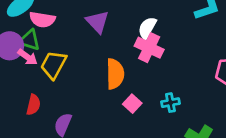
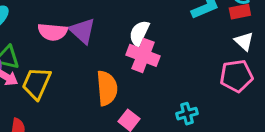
pink semicircle: (42, 20) -> (53, 32), moved
cyan cross: (170, 103) -> (187, 114), moved

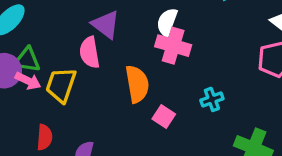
pink semicircle: (53, 32) -> (90, 52), moved, turned 80
cyan cross: (187, 114) -> (212, 99), moved

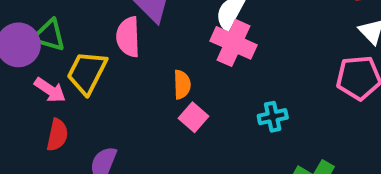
pink arrow: (28, 81) -> (50, 90), moved
orange semicircle: (137, 84) -> (182, 85), size x0.6
pink square: (164, 117) -> (194, 117), moved

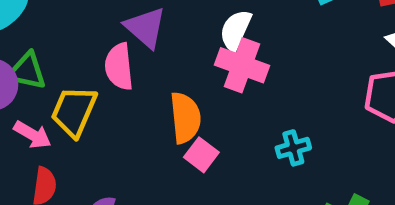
orange semicircle: (182, 85) -> (185, 118), size x1.5

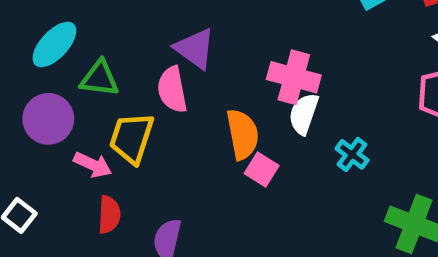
white semicircle: (236, 30) -> (304, 114), moved
green triangle: (27, 71) -> (100, 78), moved
cyan cross: (293, 148) -> (352, 154), turned -32

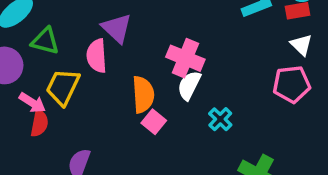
red semicircle: (109, 215) -> (39, 123), moved

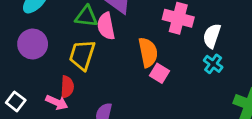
green triangle: (45, 41) -> (86, 16), moved
white semicircle: (189, 85) -> (212, 36), moved
pink arrow: (32, 103) -> (57, 102), moved

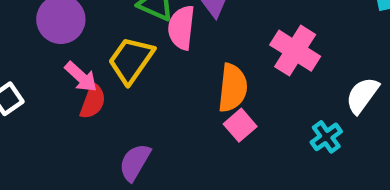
white semicircle: (212, 36) -> (362, 95), moved
pink arrow: (57, 102) -> (81, 77), moved

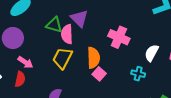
yellow trapezoid: (131, 60) -> (62, 58), moved
red semicircle: (93, 101) -> (20, 79), moved
cyan cross: (326, 137) -> (138, 74), turned -32

